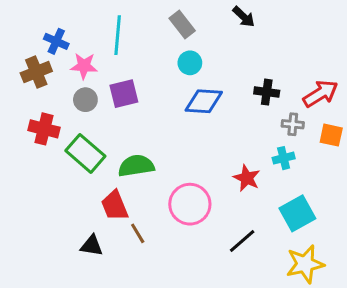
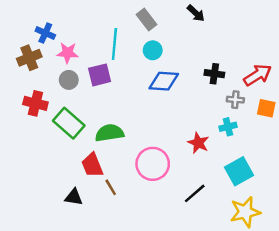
cyan line: (118, 35) -> (114, 44), moved

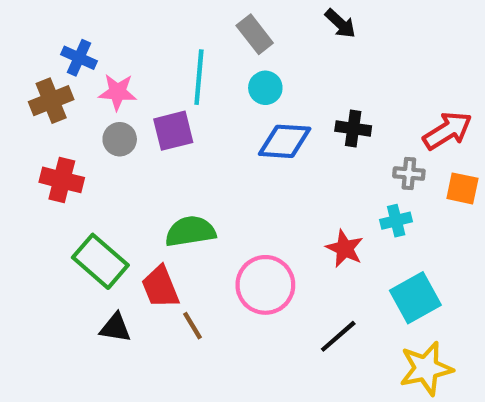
black cross: (214, 74) -> (353, 128), moved
green rectangle: (69, 123) -> (100, 261), moved
black triangle: (74, 197) -> (115, 328), moved

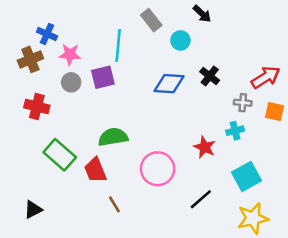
cyan circle: (265, 88) -> (180, 40), moved
black cross: (353, 128) -> (210, 76), turned 30
brown line: (193, 326) -> (114, 204), moved
black triangle: (115, 328) -> (33, 209), moved, turned -36

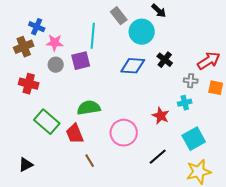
cyan circle: (180, 40) -> (142, 32), size x1.6

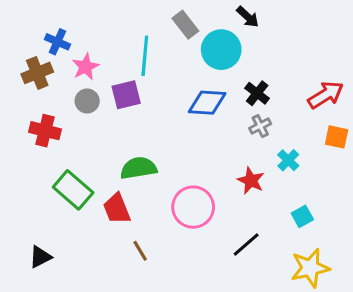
pink star: (55, 43) -> (86, 67), turned -30
gray cross: (191, 81) -> (260, 126), moved, turned -32
cyan cross: (185, 103) -> (288, 160), turned -32
cyan square: (194, 139) -> (302, 216), size x0.6

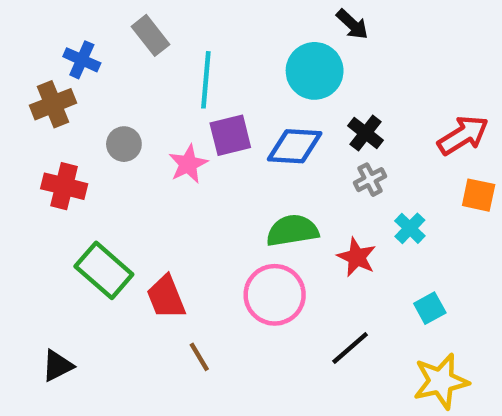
gray rectangle: (185, 25) -> (151, 35), moved
pink star: (86, 67) -> (188, 164), moved
purple square: (126, 95) -> (230, 135), moved
green semicircle: (139, 168) -> (292, 231), moved

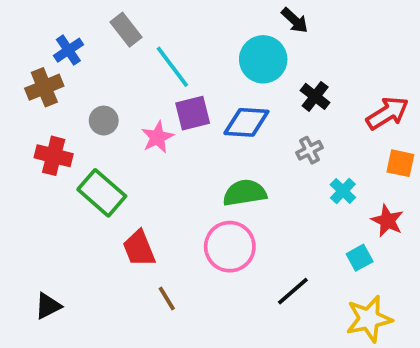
blue cross: (82, 60) -> (68, 50), turned 32
cyan line: (206, 80) -> (172, 67), turned -42
black cross: (366, 133) -> (315, 96), moved
red star: (357, 257) -> (387, 221), moved
green rectangle: (104, 270) -> (102, 193), moved

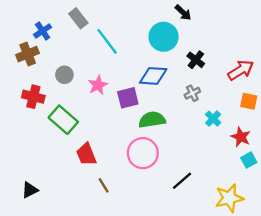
purple square: (193, 113) -> (128, 98), moved
cyan square: (360, 258) -> (249, 160), moved

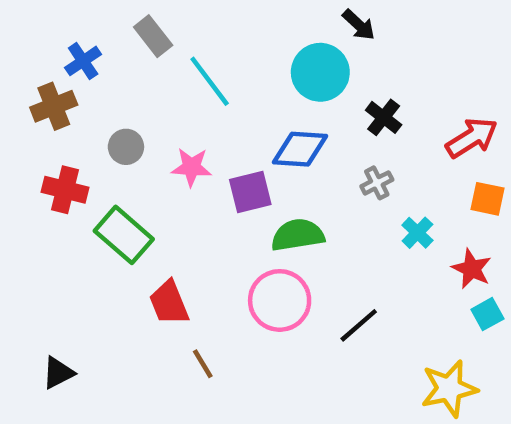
pink star: (98, 85) -> (191, 167), turned 30
black line: (182, 181) -> (359, 325), moved

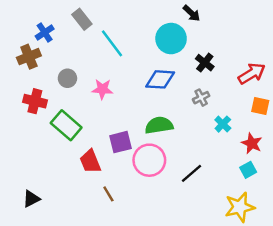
purple square: (250, 192) -> (120, 142), moved
cyan square: (487, 314) -> (248, 170), moved

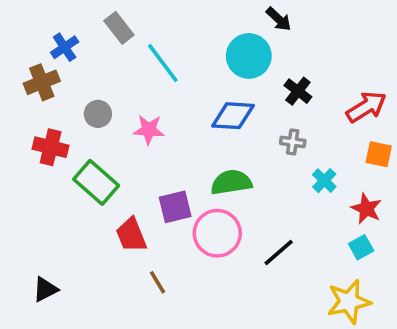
gray cross: (201, 98) -> (293, 142), turned 35

